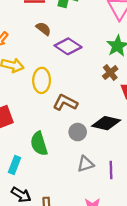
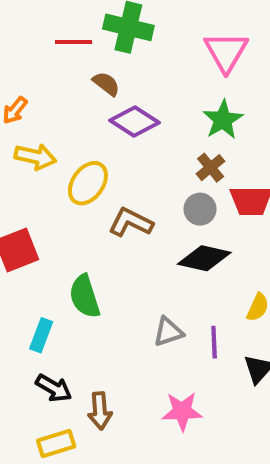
brown semicircle: (43, 29) -> (106, 84), moved
yellow ellipse: (42, 80) -> (88, 183), turned 35
gray circle: (78, 132) -> (200, 209), moved

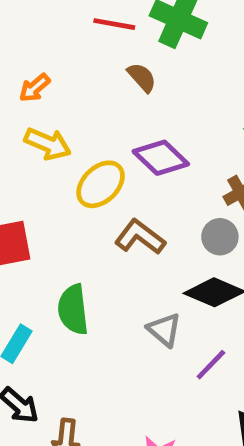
purple diamond: (135, 122) -> (161, 158), moved
gray triangle: (168, 332) -> (164, 330), moved, turned 48
purple line: (214, 342) -> (211, 365), moved, turned 36

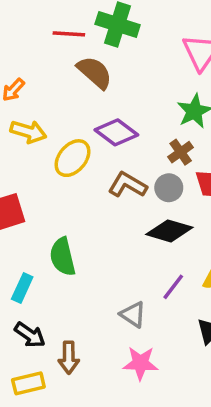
brown semicircle: (142, 77) -> (95, 72), size x1.5
brown L-shape: (140, 237) -> (128, 185), moved
gray triangle: (164, 330) -> (133, 314), moved

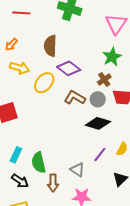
red line: (69, 34) -> (21, 13), moved
brown semicircle: (95, 72) -> (50, 46), moved, turned -130
green semicircle: (63, 257) -> (39, 163), moved
brown arrow: (69, 358) -> (53, 183), moved

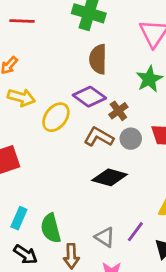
brown semicircle: (50, 46) -> (98, 59), moved
brown cross: (104, 80) -> (118, 111), moved
black diamond: (98, 123) -> (110, 177), moved
purple line: (100, 154) -> (135, 232), moved

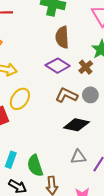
brown cross: (118, 111) -> (86, 67), moved
yellow ellipse: (56, 117) -> (20, 99), moved
gray triangle: (105, 237) -> (78, 157), moved, turned -35

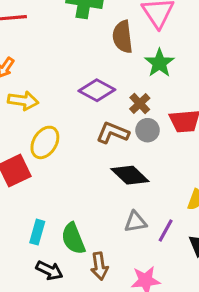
brown semicircle: (62, 37) -> (123, 37), moved
brown cross: (86, 67) -> (140, 104), moved
black diamond: (76, 125) -> (130, 175), turned 35

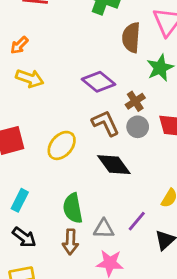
brown L-shape: (113, 133) -> (105, 123), turned 32
yellow ellipse: (45, 142) -> (62, 145), moved
gray triangle: (136, 222) -> (104, 229), moved
green semicircle: (73, 239) -> (73, 208), moved

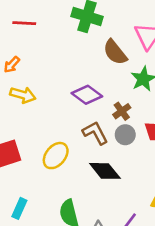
brown semicircle: (131, 38) -> (115, 52), turned -40

